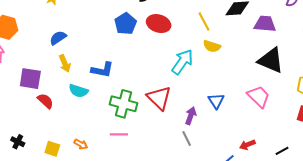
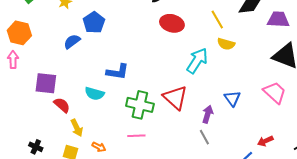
blue pentagon: (125, 24) -> (94, 23), moved
yellow arrow: (65, 64) -> (77, 128), moved

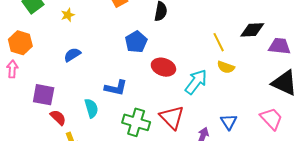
blue pentagon: (94, 23) -> (136, 42), moved
red ellipse: (172, 23) -> (163, 67), moved
cyan semicircle: (94, 94) -> (91, 108), turned -126

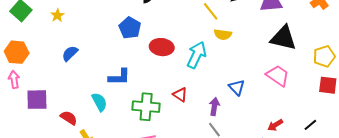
purple square: (44, 95) -> (37, 100), moved
red triangle: (172, 117) -> (180, 95), size x0.6

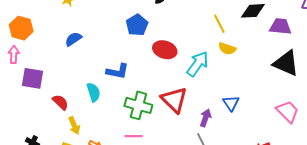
pink trapezoid: (278, 76) -> (288, 112), moved
red triangle: (180, 95) -> (174, 100), size x1.8

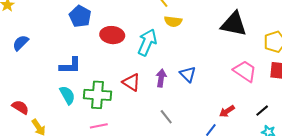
cyan semicircle: (93, 92) -> (67, 95), moved
red triangle: (174, 100) -> (131, 82), size x0.7
purple arrow: (206, 118) -> (161, 78), moved

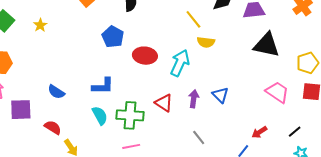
blue semicircle: (21, 43) -> (56, 92), moved, turned -102

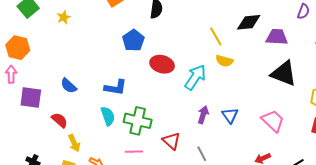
pink trapezoid: (277, 92) -> (273, 121), moved
red triangle: (164, 103) -> (171, 141), moved

